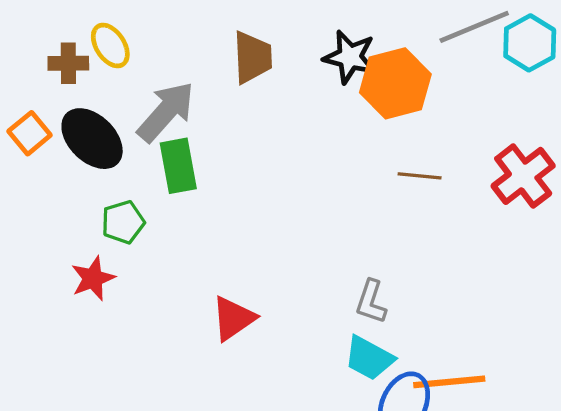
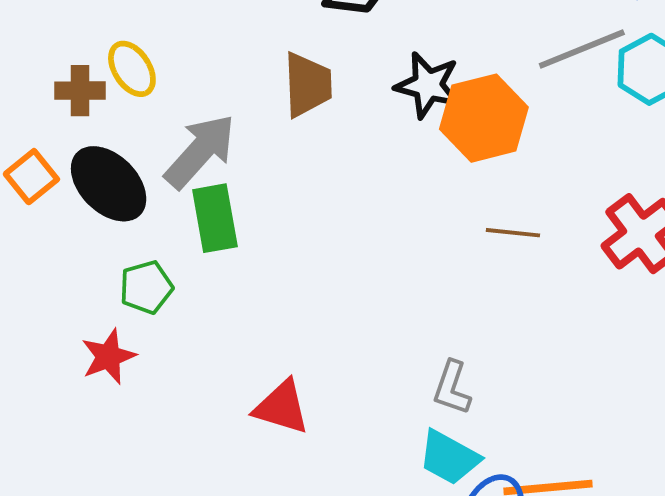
red triangle: (233, 318) -> (282, 407), turned 51

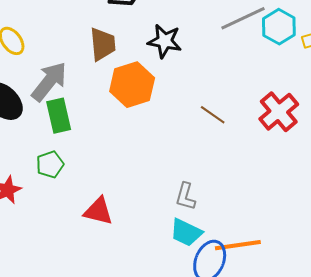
orange hexagon: (484, 118) -> (132, 85), moved
brown line: (513, 233) -> (213, 115), turned 32
green pentagon: (146, 287) -> (50, 164), moved

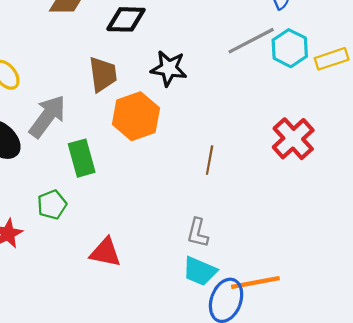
brown line: (213, 115) -> (210, 160), moved, turned 68
green rectangle: (59, 116) -> (82, 158), moved

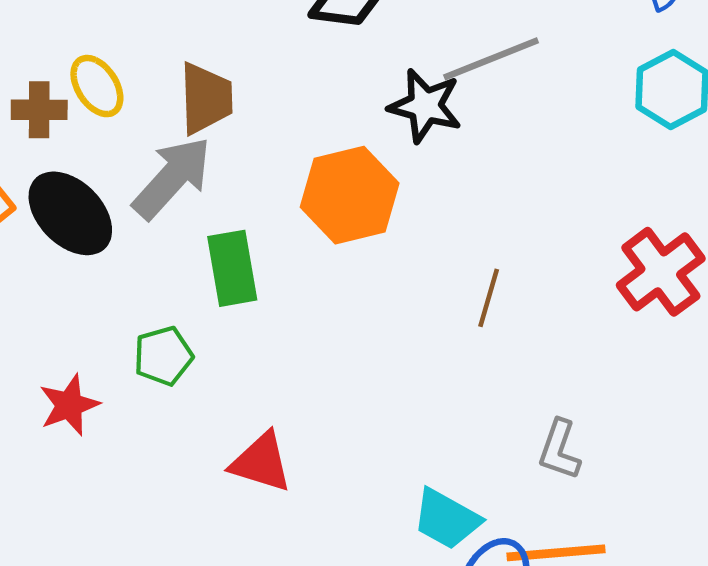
gray line: (251, 41) -> (491, 59), moved
brown trapezoid: (103, 74) -> (206, 98), moved
gray L-shape: (198, 233) -> (559, 450), moved

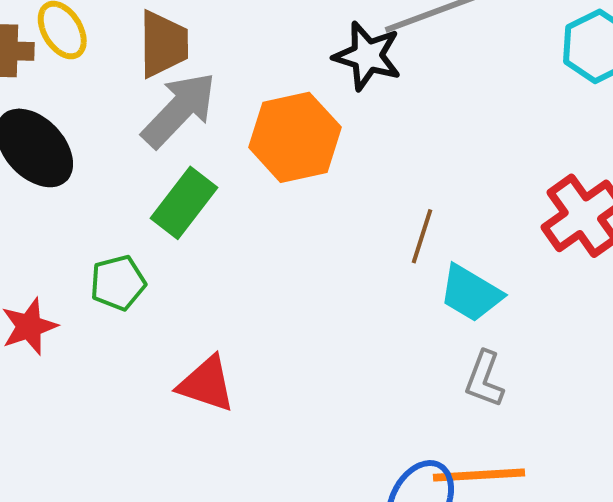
gray arrow: (172, 178) -> (179, 110), moved
green rectangle: (232, 268) -> (184, 203), turned 46
cyan trapezoid: (447, 519) -> (471, 293), moved

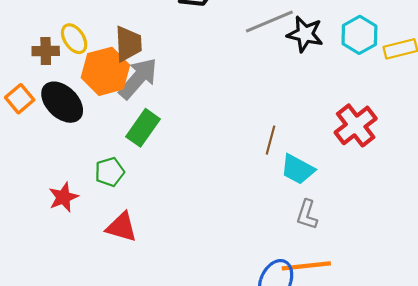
black star: (367, 56) -> (305, 34), moved
orange hexagon: (295, 137) -> (105, 71), moved
red triangle: (206, 384) -> (122, 227), moved

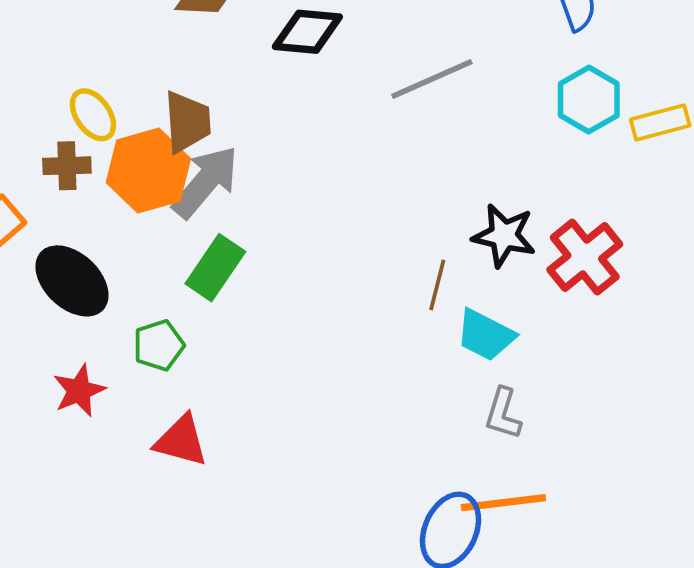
black star: (305, 34) -> (504, 236), moved
brown cross: (46, 51) -> (67, 166), moved
black ellipse: (62, 102) -> (72, 281), moved

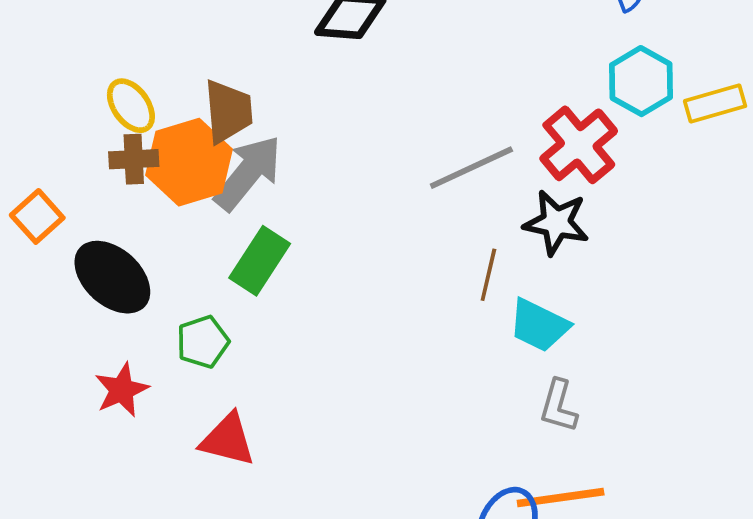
gray line: (432, 79) -> (471, 168), moved
brown cross: (67, 166) -> (134, 159), moved
red cross: (585, 257) -> (579, 145), moved

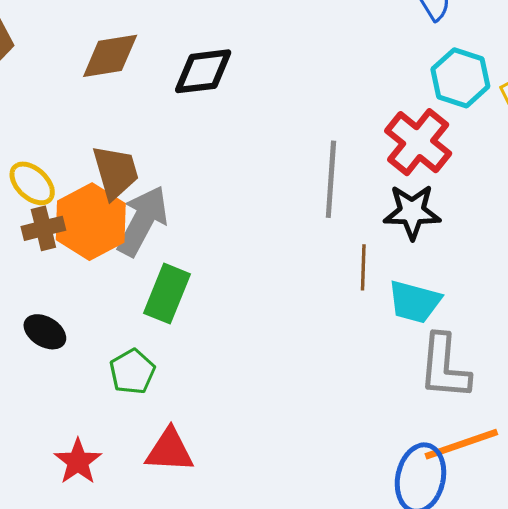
gray line: (471, 168) -> (331, 179), turned -50
black ellipse: (112, 277) -> (45, 332), size x0.6
red star: (122, 390) -> (78, 462), moved
gray L-shape: (558, 406) -> (444, 367), size x1.5

